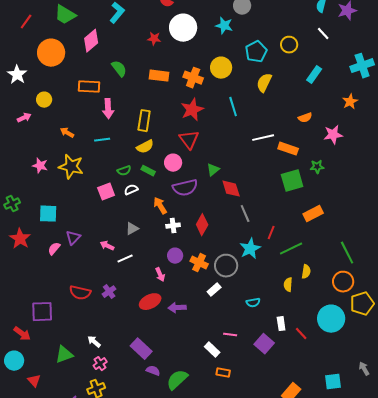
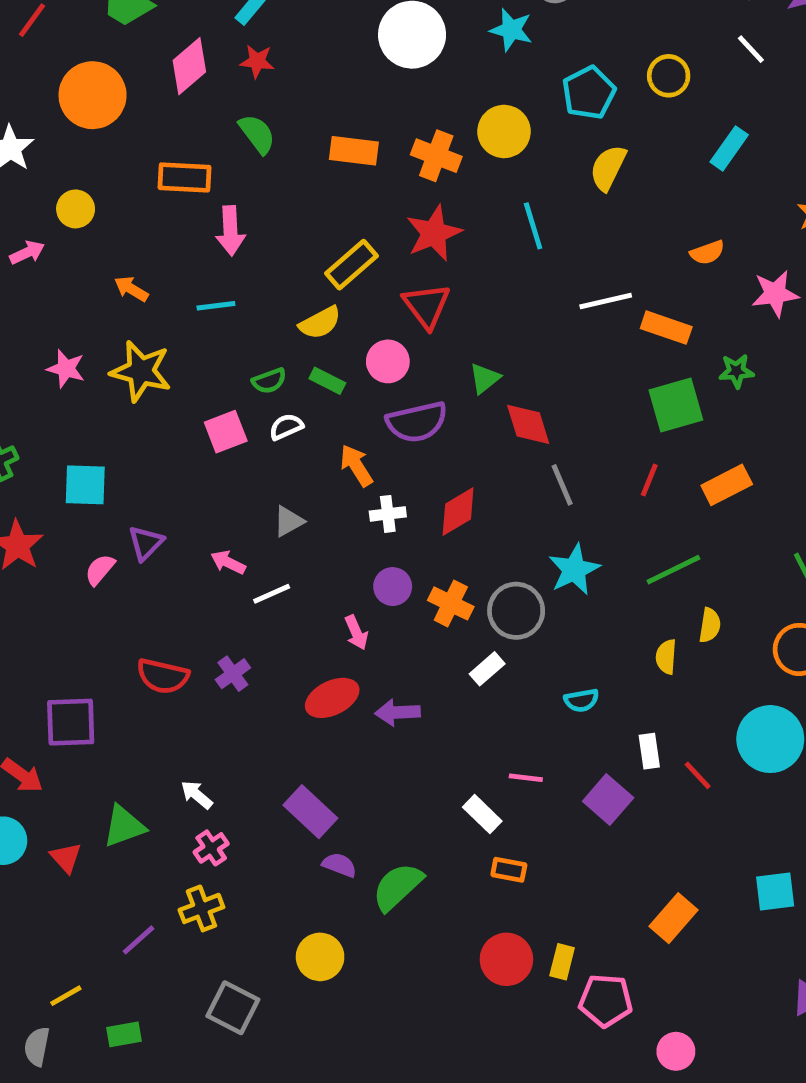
red star: (154, 39) -> (257, 61), moved
yellow rectangle: (144, 121) -> (352, 265), moved, turned 40
red diamond: (202, 225) -> (458, 512), turned 30
red line: (271, 233) -> (649, 480), moved
red triangle: (34, 381) -> (66, 858), moved

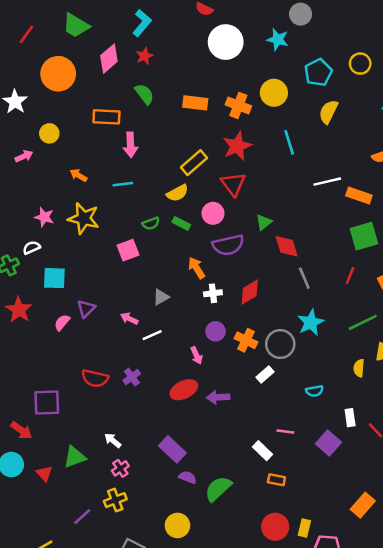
red star: (257, 61) -> (144, 56), turned -30
white semicircle: (286, 427) -> (32, 248), moved

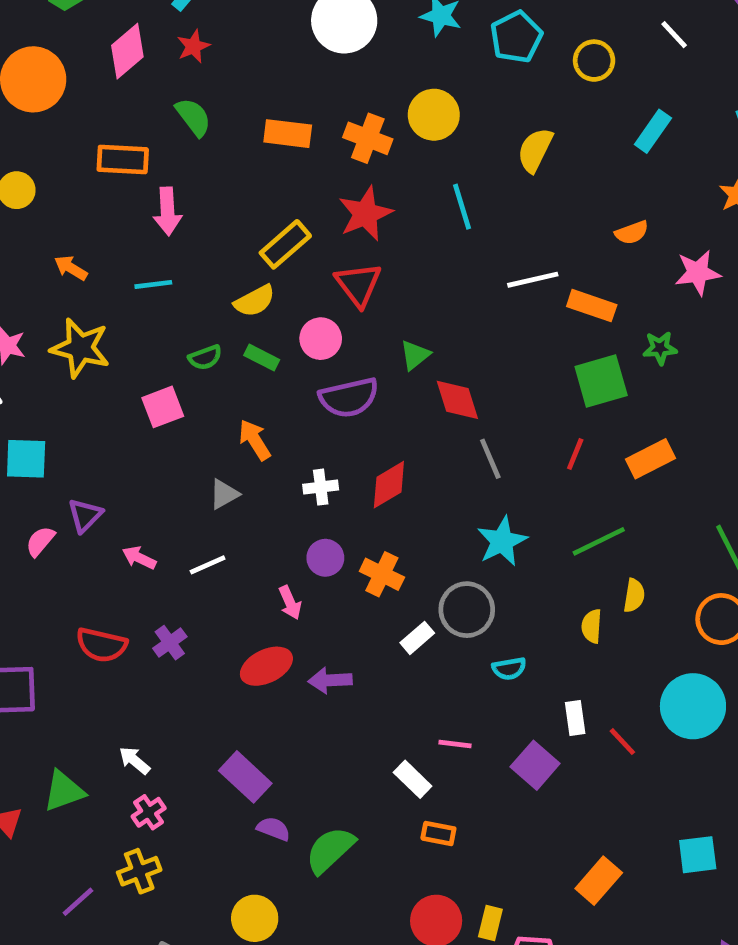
cyan pentagon: (318, 72) -> (516, 37), moved
orange arrow: (196, 268) -> (255, 440), moved
pink arrow: (129, 319) -> (139, 558), moved
gray circle: (280, 344) -> (467, 610), moved

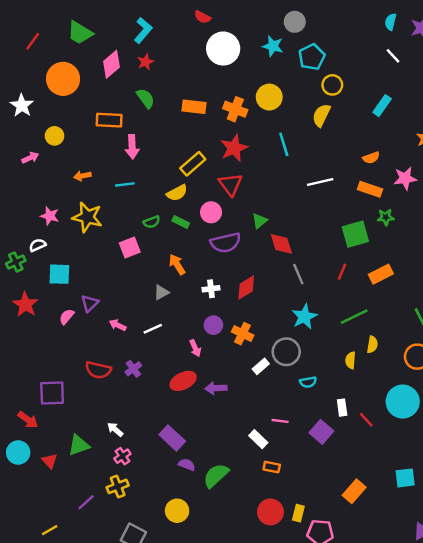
yellow circle: (594, 61) -> (332, 85), moved
orange arrow: (71, 268) -> (82, 176), turned -42
orange rectangle: (592, 306) -> (370, 189), moved

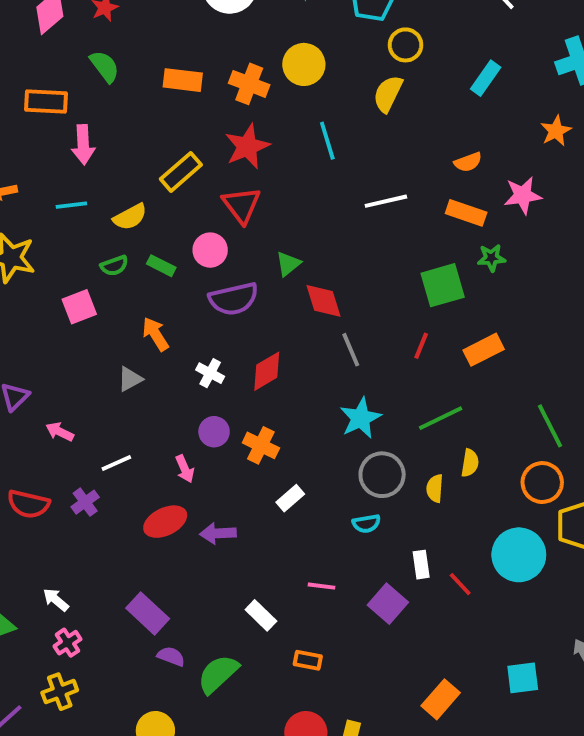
yellow semicircle: (177, 193) -> (130, 217), moved
white cross: (211, 289) -> (210, 373), turned 35
white line: (153, 329) -> (116, 463), moved
gray circle: (286, 352) -> (382, 475), moved
white rectangle: (258, 439) -> (261, 615), moved

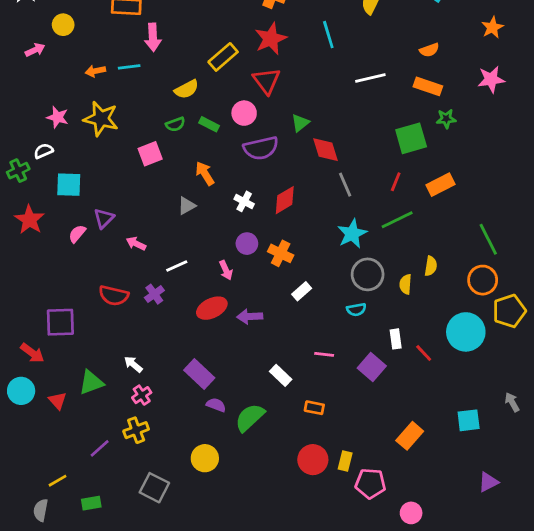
pink star: (523, 195) -> (491, 79), moved
cyan line: (71, 205) -> (129, 67), moved
green line: (441, 418) -> (397, 220), moved

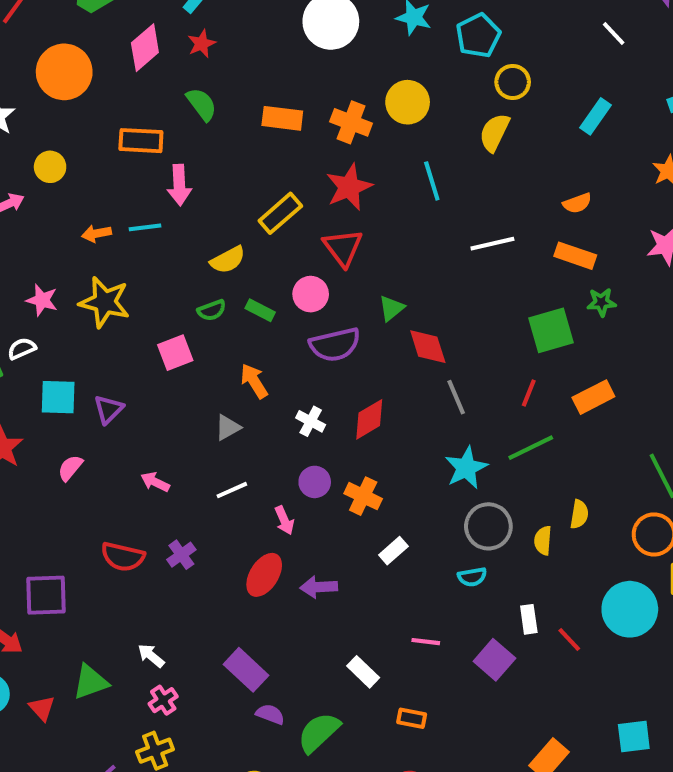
purple triangle: (104, 218) -> (109, 409), moved
white line: (177, 266) -> (232, 490), moved
red ellipse: (212, 308) -> (264, 575), turned -32

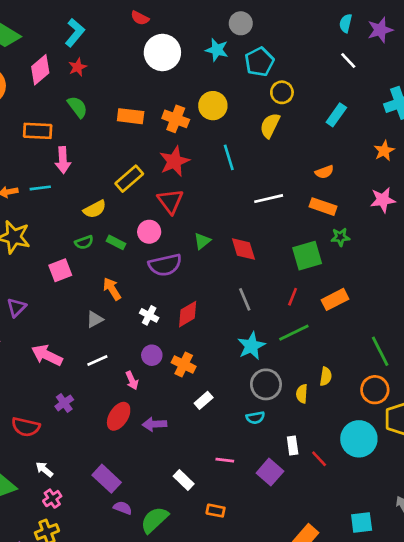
red diamond: (428, 347) -> (243, 249), moved
pink arrow: (155, 482) -> (47, 355), size x1.6
red semicircle: (123, 557) -> (26, 427), moved

